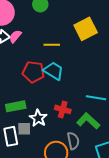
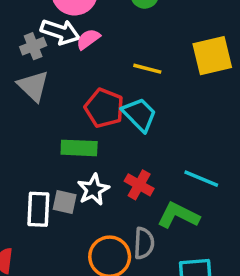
green rectangle: (16, 106) -> (79, 148), moved
green L-shape: (88, 121) -> (178, 215), turned -30

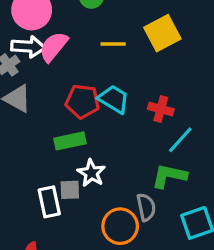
pink semicircle: (88, 39) -> (54, 47), size x1.5
yellow line: (147, 69) -> (113, 44), moved
cyan line: (201, 179) -> (180, 140), turned -56
red cross: (139, 185) -> (161, 109), moved

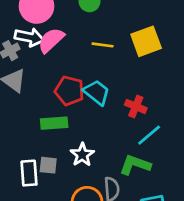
white star: (91, 173) -> (82, 155), moved

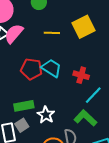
green rectangle: (54, 123) -> (24, 106), moved
gray square: (48, 165) -> (22, 125), turned -32
green L-shape: (135, 165) -> (85, 118), turned 30

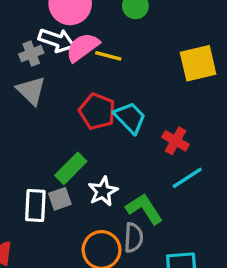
yellow line: (52, 33) -> (108, 56), moved
green rectangle: (24, 106) -> (71, 168), turned -48
green L-shape: (85, 118) -> (144, 209), moved

